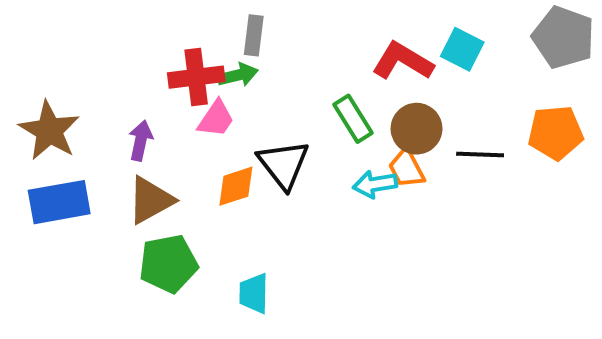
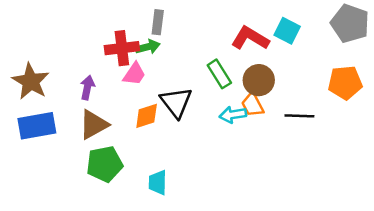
black line: (480, 154) -> (299, 116), moved

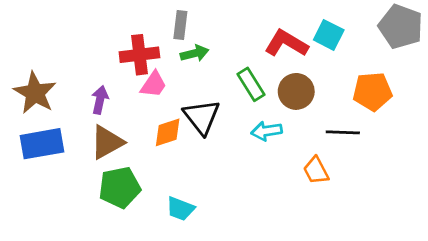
green arrow: (148, 47) -> (195, 53), moved
orange pentagon: (345, 83) -> (372, 91), moved
orange trapezoid: (253, 105) -> (316, 171), moved
cyan trapezoid: (158, 182) -> (180, 209), turned -70

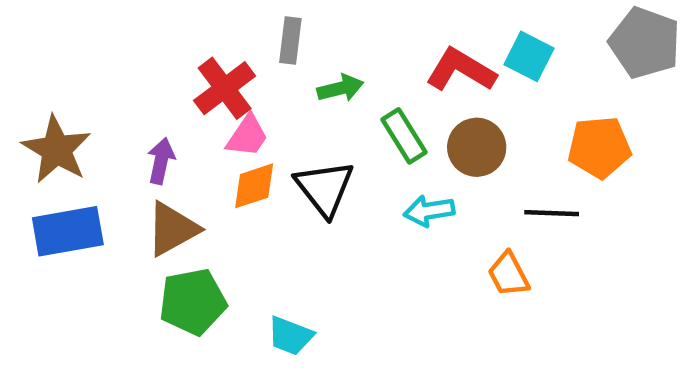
green arrow: (195, 53) -> (340, 88), moved
red cross: (139, 55) -> (225, 88), turned -30
orange diamond: (168, 132) -> (254, 186), moved

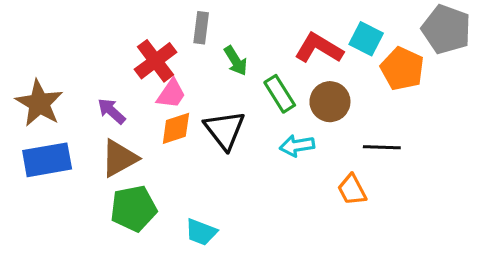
green arrow: (340, 88) -> (236, 61), turned 72
orange pentagon: (599, 147) -> (402, 69), moved, turned 30
purple arrow: (161, 161) -> (112, 111), turned -60

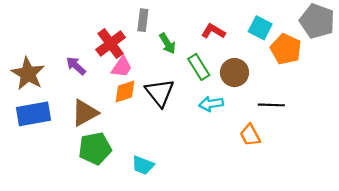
red L-shape: (319, 48) -> (213, 31), moved, size x0.7
purple arrow: (112, 111) -> (76, 66), moved

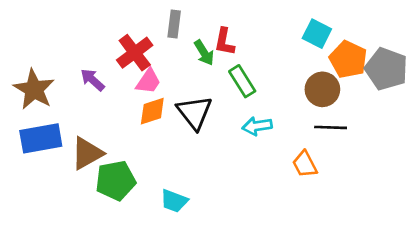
gray pentagon: (317, 21) -> (386, 69), moved
red L-shape: (213, 31) -> (224, 42), moved, turned -110
brown circle: (234, 73) -> (322, 89), moved
brown triangle: (85, 113) -> (87, 153), moved

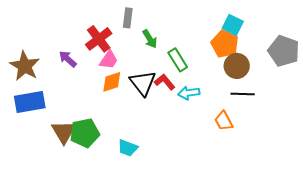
red L-shape: (224, 42) -> (165, 82), moved, turned 130
orange pentagon: (348, 59) -> (225, 44), moved
brown triangle: (87, 153) -> (64, 132), moved, turned -32

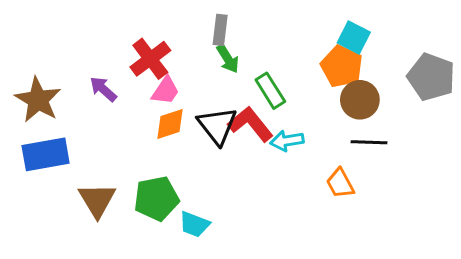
gray rectangle: (128, 18) -> (220, 30), moved
red L-shape: (165, 82) -> (251, 124), size x1.4
green pentagon: (85, 133) -> (156, 198), moved

